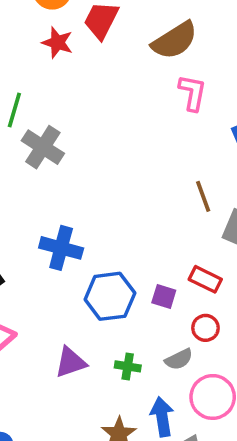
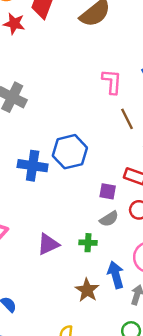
pink L-shape: (192, 93) -> (112, 82), moved
blue hexagon: (110, 296) -> (70, 152), moved
gray semicircle: (179, 359) -> (109, 219), moved

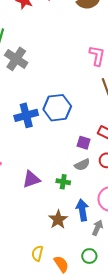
blue cross: (33, 166) -> (26, 115), turned -30

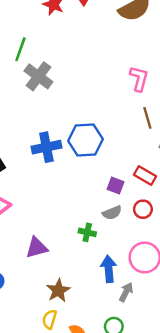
purple triangle: (31, 179) -> (37, 248), moved
brown star: (58, 219) -> (58, 290), moved

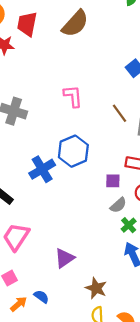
pink L-shape: (139, 79) -> (73, 96), moved
green cross: (87, 232) -> (129, 225), moved, turned -35

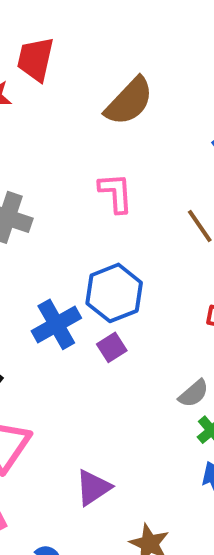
brown semicircle: (75, 24) -> (129, 101), moved
purple square: (113, 181) -> (112, 347), moved, turned -35

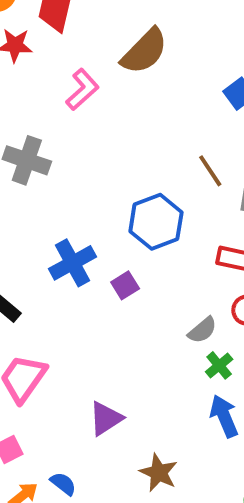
pink L-shape: (116, 193) -> (82, 89), moved, turned 51
blue hexagon: (114, 293) -> (156, 222), moved

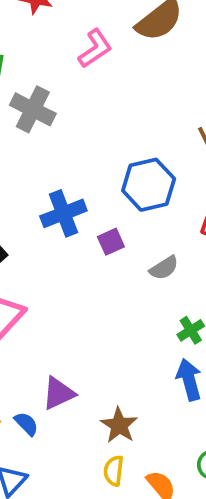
gray semicircle: (202, 330) -> (164, 268), moved
purple triangle: (106, 419) -> (58, 393), moved

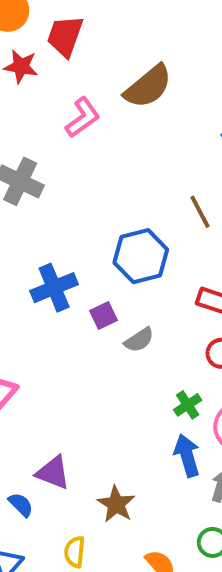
gray semicircle: (164, 268) -> (139, 340), moved
purple triangle: (58, 393) -> (53, 473), turned 48
yellow semicircle: (114, 471) -> (75, 552), moved

